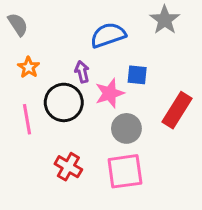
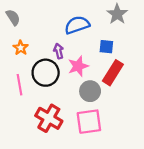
blue square: (137, 75) -> (106, 47), moved
red rectangle: (177, 110) -> (113, 73), moved
red cross: (68, 167) -> (49, 118), size x1.4

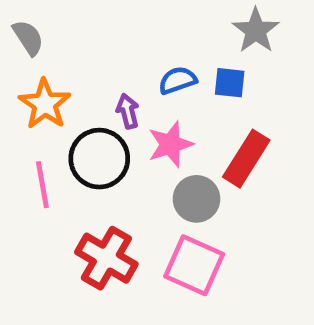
blue semicircle: (77, 25) -> (178, 80), moved, size x0.7
blue square: (106, 47) -> (230, 83), moved
orange star: (21, 48) -> (45, 104), size x1.5
pink square: (89, 122) -> (194, 265), turned 32

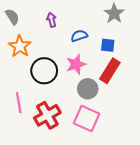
blue square: (230, 83) -> (108, 45), moved
purple arrow: (128, 111) -> (52, 20), moved
pink line: (42, 185) -> (19, 103), moved
red cross: (106, 258) -> (47, 115), turned 30

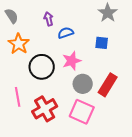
blue semicircle: (79, 36) -> (66, 33), moved
red rectangle: (110, 71) -> (108, 85), moved

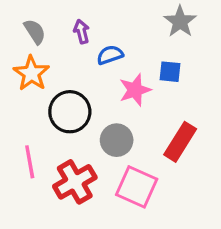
gray semicircle: (12, 16) -> (35, 32), moved
pink star: (72, 61) -> (135, 90), moved
gray circle: (83, 84) -> (117, 140), moved

